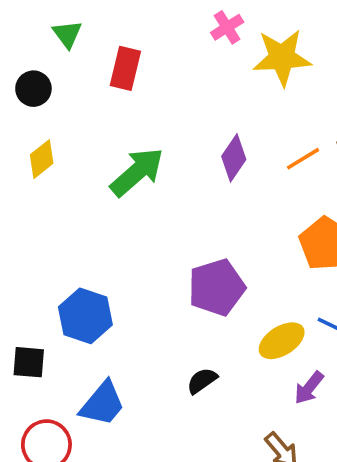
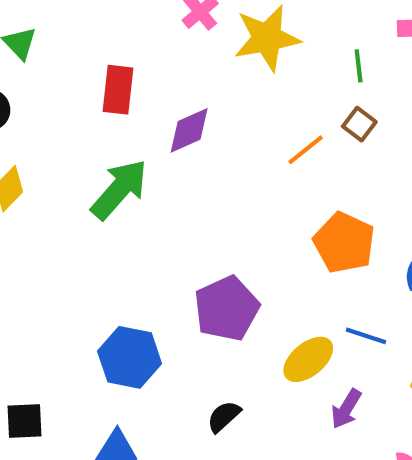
red rectangle: (125, 68) -> (118, 90), moved
purple diamond: (234, 158) -> (189, 130), moved, turned 39
blue hexagon: (85, 316) -> (130, 357), moved

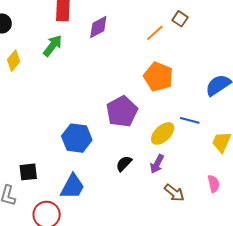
green arrow: (119, 189) -> (53, 46), moved, size x0.7
orange pentagon: (344, 243) -> (158, 77), moved
purple arrow: (346, 409) -> (157, 164), moved

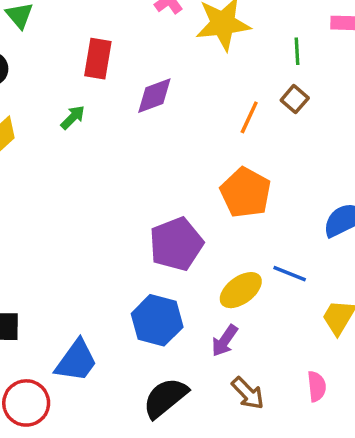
orange line: (155, 33) -> (249, 117), turned -30
green arrow: (53, 46) -> (73, 117), size x0.7
blue hexagon: (77, 138) -> (157, 320), moved
black semicircle: (124, 164) -> (165, 398), moved, size x1.6

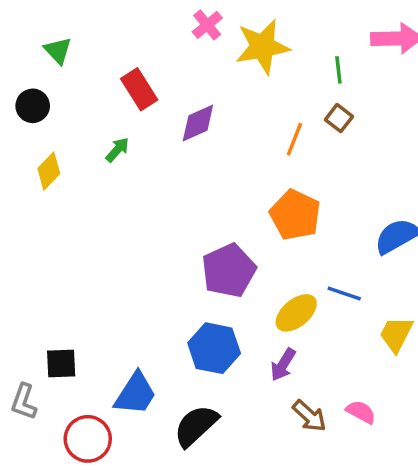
red rectangle: (98, 59) -> (139, 89), turned -39
pink semicircle: (317, 386) -> (361, 412), moved, turned -52
black semicircle: (165, 398) -> (196, 426), moved

